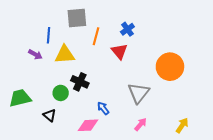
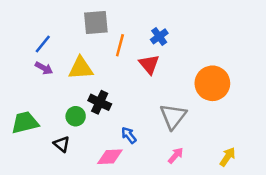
blue line: (48, 35) -> (43, 44), moved, turned 35

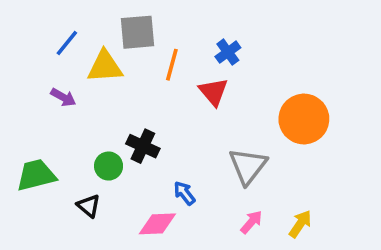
blue line: (43, 44) -> (67, 43), moved
yellow triangle: (81, 68) -> (105, 67), moved
yellow arrow: (228, 157) -> (300, 224), moved

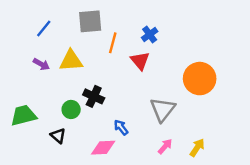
yellow triangle: (105, 67) -> (71, 61), moved

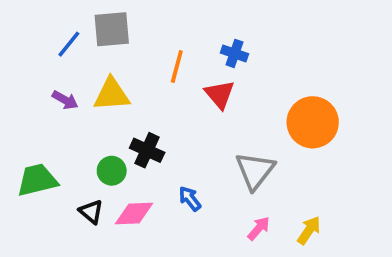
gray square: (90, 21) -> (112, 29), moved
blue cross: (150, 35) -> (234, 53), turned -35
pink diamond: (103, 148) -> (134, 214), moved

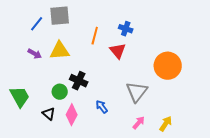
green trapezoid: (37, 180) -> (20, 97), turned 75
pink diamond: (134, 214) -> (72, 115), turned -60

